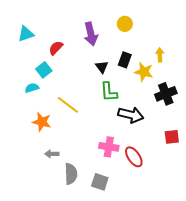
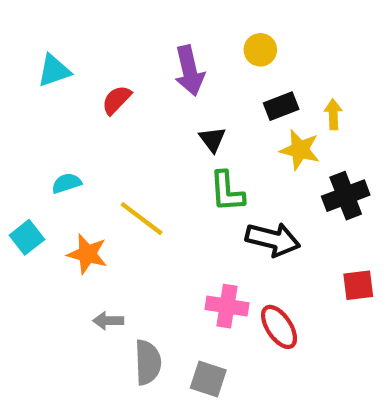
black rectangle: (125, 60) -> (281, 106), moved, turned 49
cyan square: (44, 70) -> (27, 237), moved

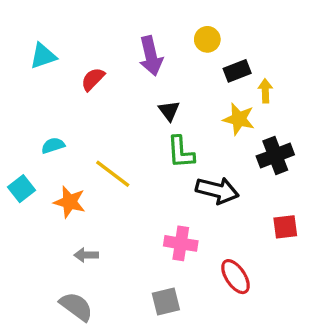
black rectangle: (281, 106) -> (237, 71), moved
red ellipse: (279, 327) -> (235, 277), moved
gray semicircle: (148, 362) -> (76, 306), moved, turned -52
gray square: (208, 379) -> (166, 301), turned -32

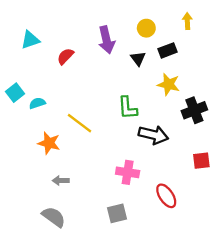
yellow arrow: (265, 91) -> (187, 21), moved
black triangle: (169, 111) -> (138, 59), moved
cyan square: (21, 189) -> (15, 93), moved

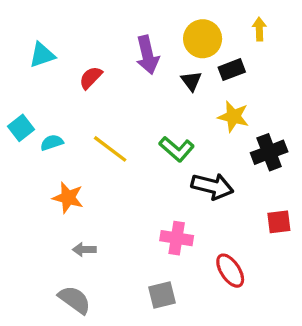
yellow circle: (146, 28) -> (203, 39), size x1.5
green L-shape: (128, 108) -> (177, 149), turned -45
yellow line: (79, 123) -> (110, 149), moved

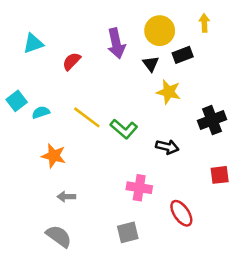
yellow star: (233, 117) -> (169, 92), moved
green L-shape: (177, 149) -> (124, 129), moved
black arrow: (212, 186) -> (167, 147), size x0.7

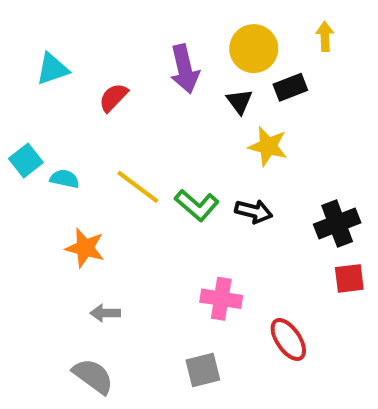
cyan semicircle: (41, 112) -> (65, 179), turned 30
black cross: (212, 120) -> (337, 224), moved
black arrow: (167, 147) -> (254, 211), moved

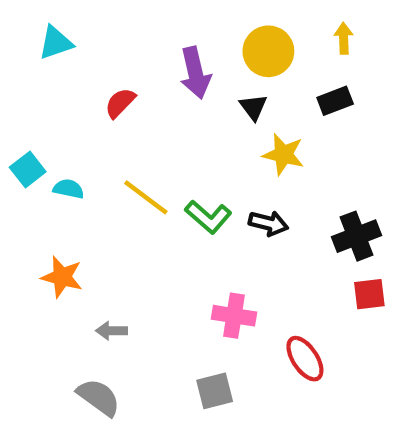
cyan triangle: (52, 69) -> (56, 43), moved
black rectangle: (290, 87) -> (335, 101), moved
orange star: (85, 248) -> (62, 277), moved

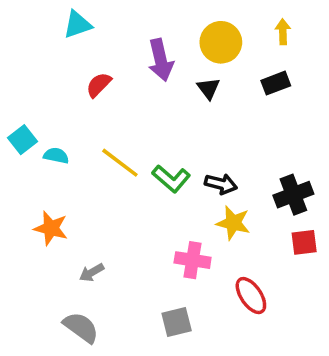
cyan triangle: (56, 43) -> (77, 25), moved
yellow star: (283, 154) -> (233, 223), moved
gray arrow: (112, 331) -> (92, 272), turned -30

